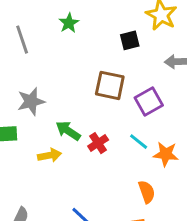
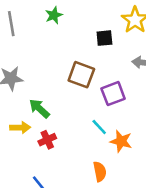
red cross: (98, 143) -> (47, 140), moved

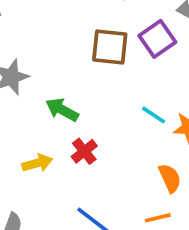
purple square: (113, 94) -> (157, 39), moved
yellow arrow: (20, 127) -> (37, 163), moved

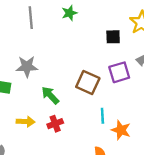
brown square: (110, 47) -> (88, 83), moved
cyan line: (153, 115) -> (102, 116), turned 35

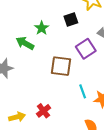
green star: (69, 13) -> (42, 28), moved
green arrow: (50, 95) -> (25, 43), moved

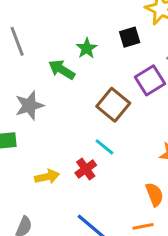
brown square: (61, 66) -> (113, 105), turned 30
cyan line: (83, 91) -> (105, 147), moved, turned -32

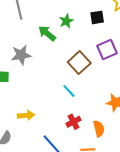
red cross: (86, 169) -> (74, 122), moved
yellow arrow: (47, 177) -> (26, 115), moved

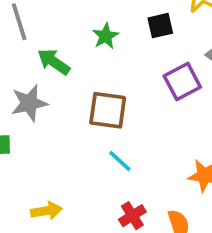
green arrow: (47, 33) -> (54, 62), moved
brown square: (79, 63) -> (108, 110), moved, turned -35

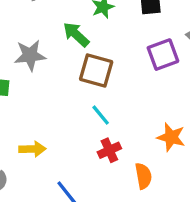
green arrow: (54, 62) -> (76, 34), moved
red cross: (132, 216) -> (109, 150), moved

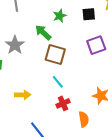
gray star: (30, 55) -> (15, 45), turned -30
yellow arrow: (32, 149) -> (23, 95), moved

